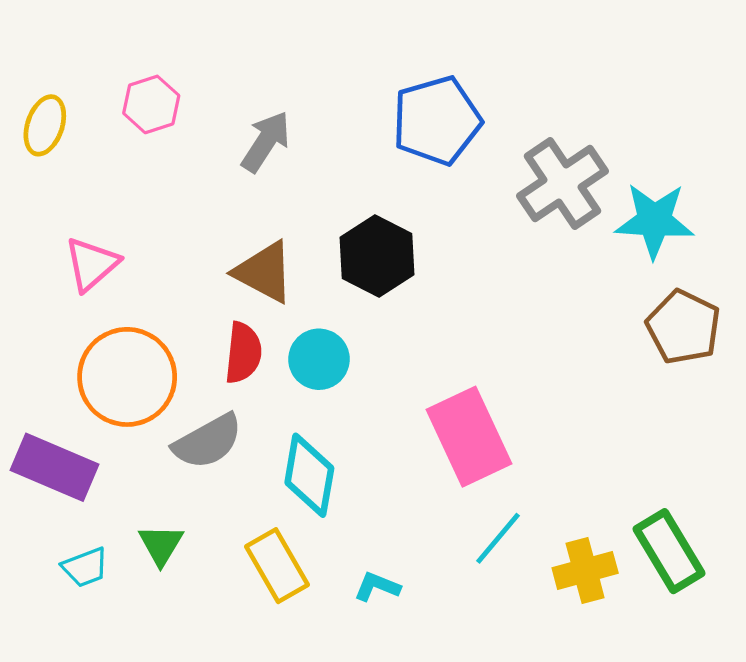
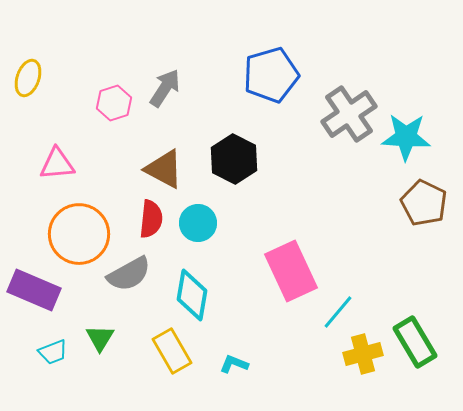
pink hexagon: (151, 104) -> (114, 103), moved
pink triangle: (92, 264) -> (57, 164), turned 36
cyan line: (498, 538) -> (338, 312), moved

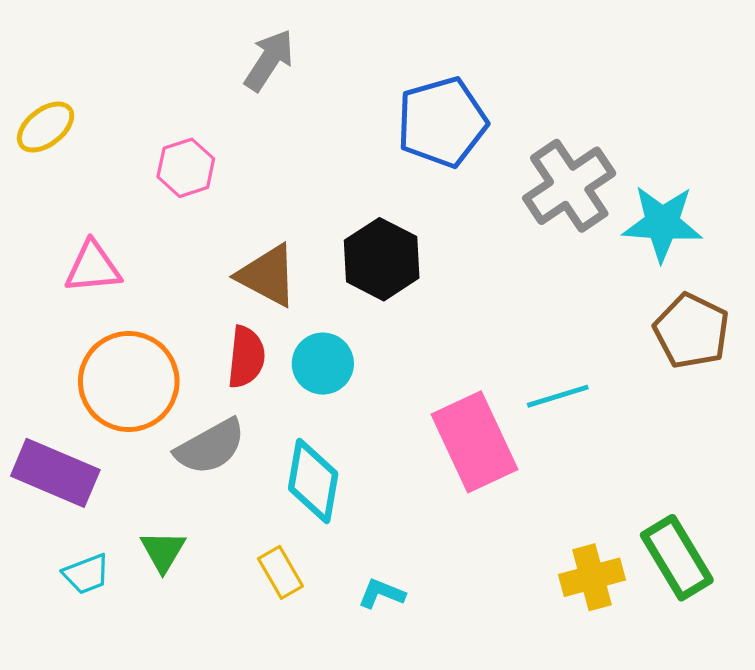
yellow ellipse: (28, 78) -> (46, 127), turned 33
gray arrow: (165, 88) -> (269, 60), moved
cyan line: (338, 312) -> (558, 396), moved, turned 33
yellow rectangle: (172, 351) -> (280, 572), size x0.7

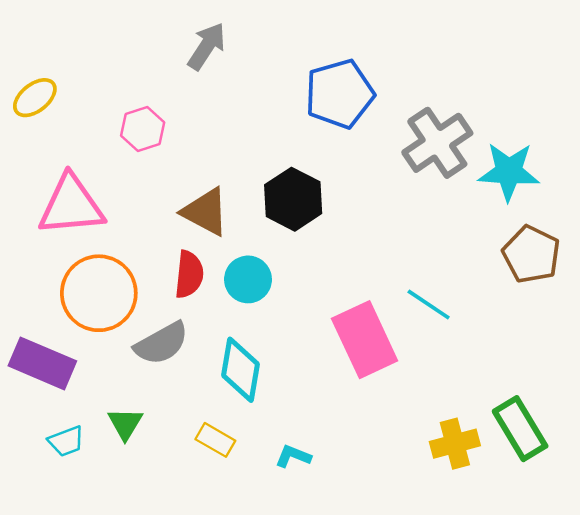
pink triangle: (93, 267) -> (71, 205), size x1.5
cyan line: (558, 396) -> (429, 305), turned 51
yellow rectangle: (280, 572) -> (215, 440), turned -30

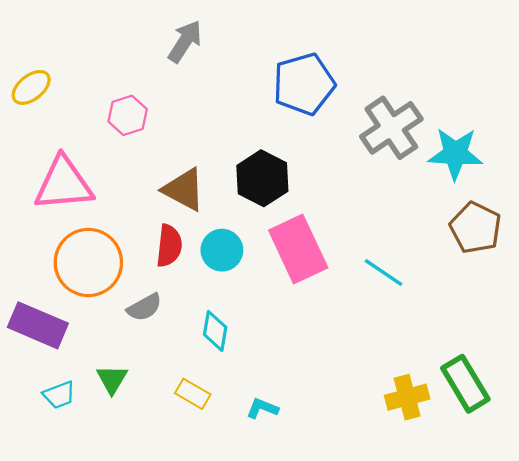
pink rectangle: (365, 340) -> (298, 249), moved
gray semicircle: (161, 343) -> (144, 307), size x0.7
cyan diamond: (240, 370) -> (215, 331), size x0.7

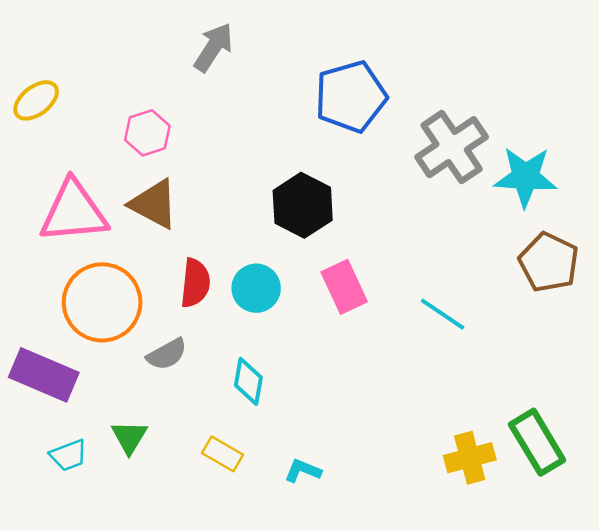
brown triangle: (184, 190) -> (154, 204), moved
pink rectangle: (298, 249) -> (344, 287), size x0.7

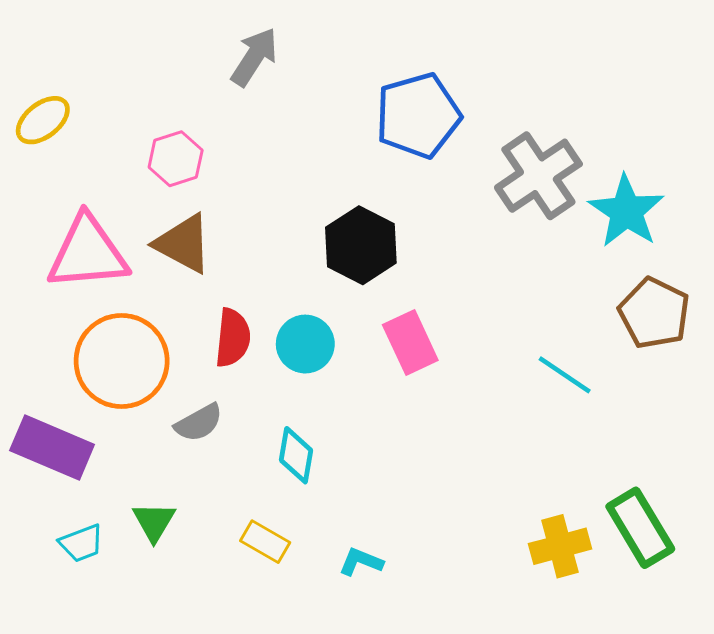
cyan star: (525, 177) -> (626, 211), turned 30
cyan line: (443, 314) -> (565, 375), moved

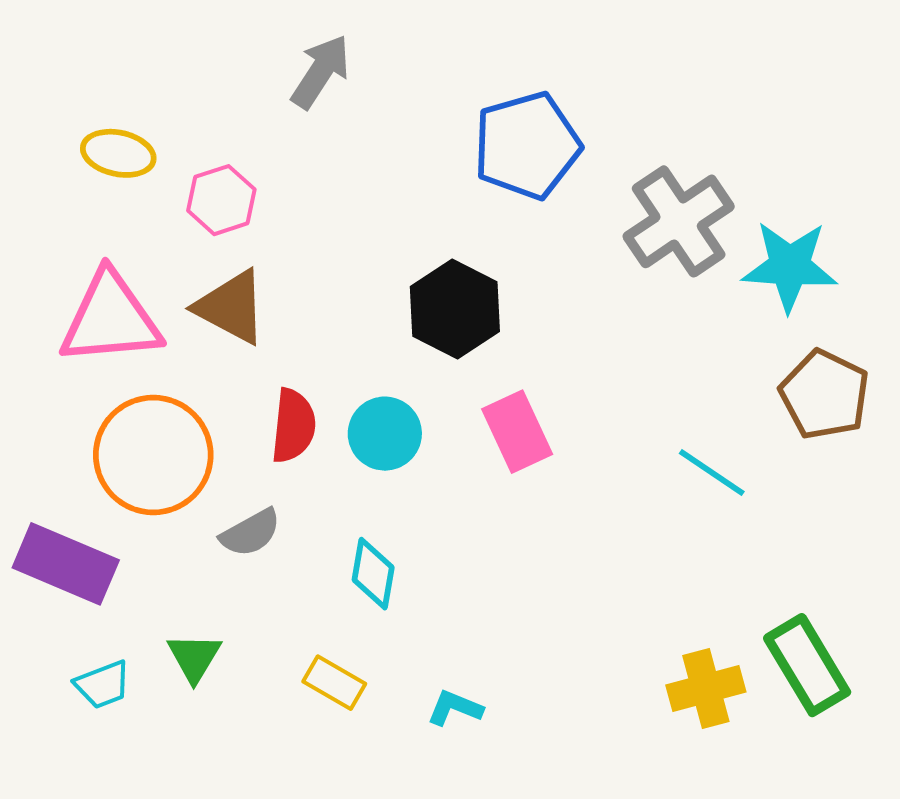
yellow ellipse: (43, 120) -> (118, 153), moved, turned 50
cyan star: (626, 211) -> (790, 266), turned -30

